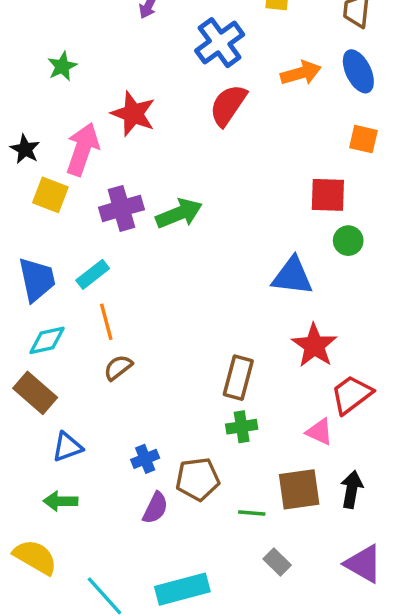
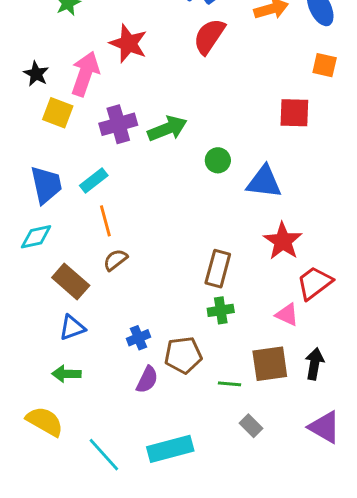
green circle: (348, 241) -> (218, 160), moved
cyan diamond: (47, 340) -> (36, 237), moved
brown rectangle: (35, 393) -> (71, 282), moved

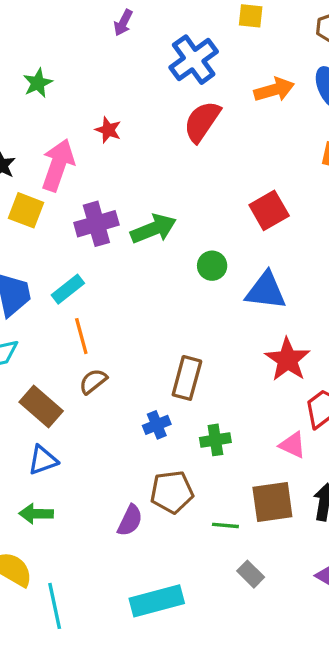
red star: (128, 43) -> (108, 130), size x0.6
red square: (294, 113) -> (269, 210), moved, turned -32
brown rectangle: (218, 269) -> (187, 378), moved
blue cross: (138, 338) -> (157, 425), moved
cyan line: (104, 455) -> (55, 606), moved, turned 30

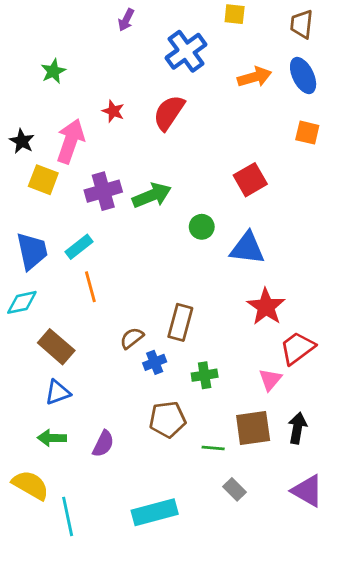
red semicircle: (202, 122) -> (169, 113), moved
brown semicircle: (93, 381) -> (132, 338), moved
pink triangle: (293, 445) -> (270, 379), turned 45
purple semicircle: (130, 520) -> (103, 444), moved

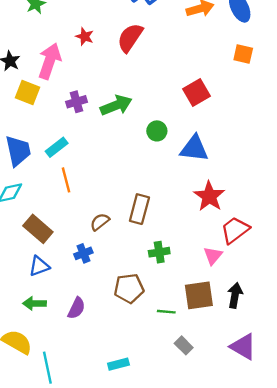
purple cross: (103, 191) -> (76, 102), size x0.7
blue cross: (155, 362) -> (83, 253), moved
cyan rectangle: (155, 512) -> (118, 364), size x0.6

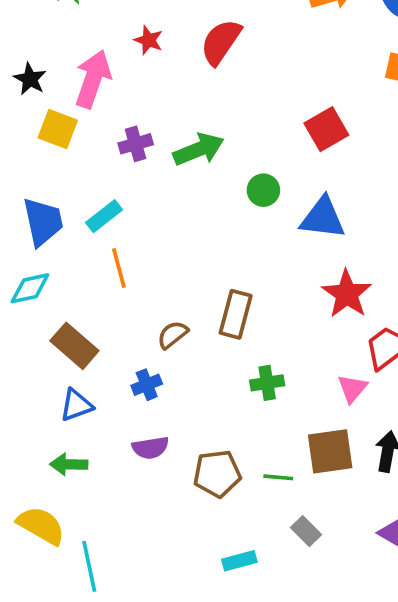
brown pentagon: (129, 288) -> (217, 474), moved
purple semicircle: (76, 308) -> (150, 448), moved, turned 55
cyan rectangle: (118, 364) -> (239, 561), moved

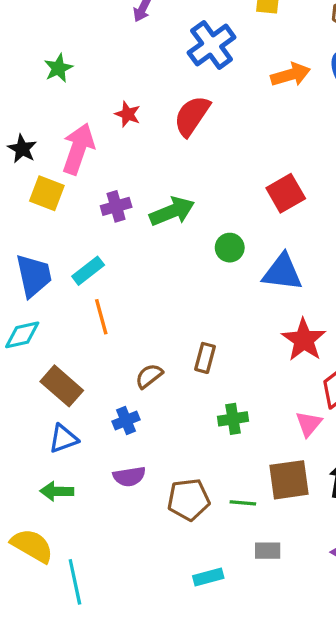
brown rectangle: (236, 314) -> (205, 358), size x0.7
gray rectangle: (306, 531) -> (268, 551), turned -45

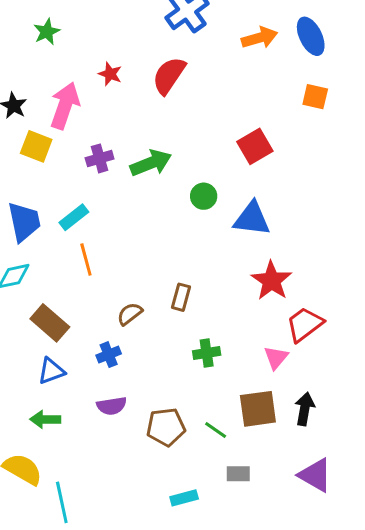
green line: (243, 503) -> (216, 430), turned 30

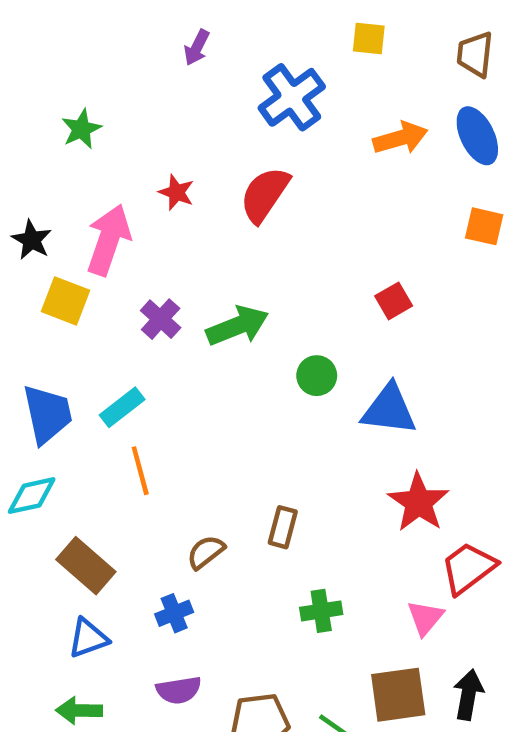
red square: (255, 146) -> (394, 301), size x0.7
purple cross: (100, 158) -> (161, 319), turned -32

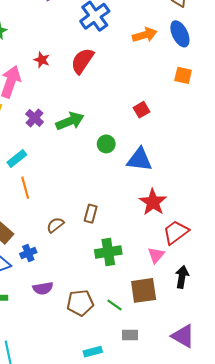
green cross: (321, 611) -> (108, 252), size x1.4
blue cross: (174, 613) -> (28, 253), moved
black arrow: (468, 695) -> (182, 277), moved

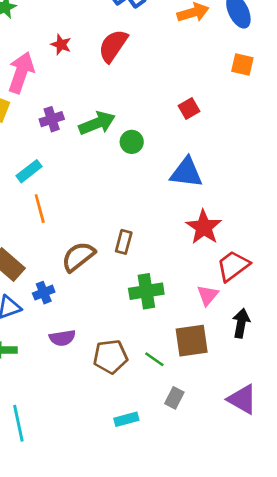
purple cross: (35, 118) -> (52, 119), turned 30
green circle: (106, 144) -> (132, 142), moved
brown semicircle: (55, 225) -> (78, 257), size x1.5
gray rectangle: (130, 335) -> (174, 398), turned -63

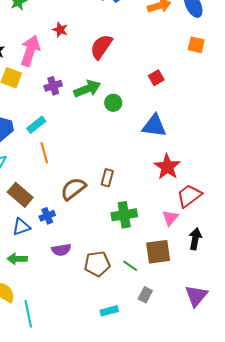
red semicircle: (113, 46) -> (101, 47), moved
purple triangle: (242, 399) -> (196, 296), turned 40

